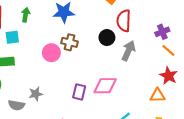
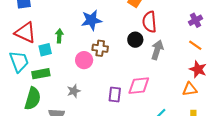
green arrow: (26, 15) -> (59, 36), moved
purple cross: (162, 32) -> (195, 20), moved
gray star: (36, 94) -> (74, 91), moved

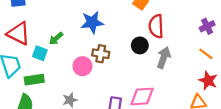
green arrow: (59, 36) -> (56, 38), turned -136
cyan square: (45, 50) -> (40, 53), turned 32

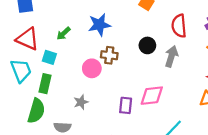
red semicircle: (156, 26) -> (179, 26), moved
green arrow: (56, 38) -> (63, 33), moved
green rectangle: (34, 80) -> (45, 84), turned -66

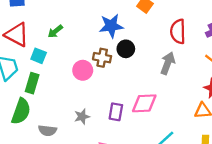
blue star: (99, 25) -> (111, 26), moved
black circle: (147, 45) -> (126, 49), moved
gray star: (81, 102) -> (82, 117), moved

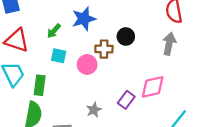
blue star: (111, 26) -> (84, 19), moved
cyan square: (39, 56) -> (59, 56), moved
purple rectangle: (116, 112) -> (126, 100), turned 36

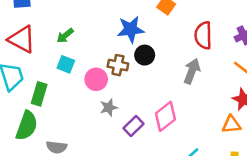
blue star: (84, 19) -> (131, 29), moved
pink diamond: (153, 87) -> (165, 116), turned -35
gray star: (94, 110) -> (109, 107), moved

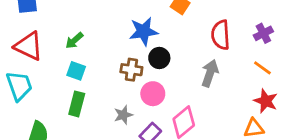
pink circle: (96, 79) -> (153, 94), moved
green rectangle: (39, 94) -> (77, 104), moved

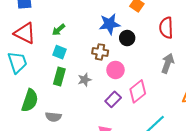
black circle: (159, 58) -> (127, 38), moved
gray arrow: (210, 73) -> (168, 63), moved
gray star: (123, 115) -> (85, 80), moved

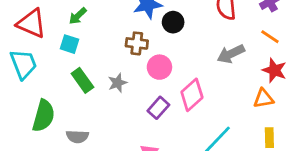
cyan square: (59, 52) -> (70, 44), moved
gray arrow: (168, 63) -> (231, 54), turned -132
green rectangle: (59, 76) -> (82, 80), turned -48

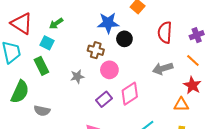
green rectangle: (82, 80) -> (41, 66), moved

